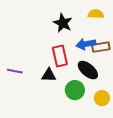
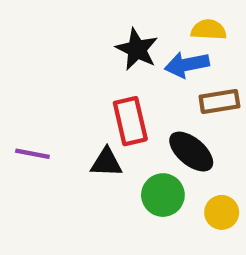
blue arrow: (86, 44) -> (187, 65), moved

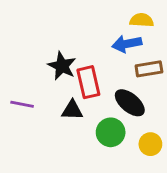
black star: (137, 49) -> (62, 66), moved

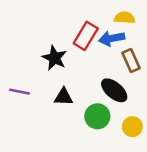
brown rectangle: (149, 69) -> (131, 60), turned 75
red rectangle: (88, 82) -> (86, 36), moved, turned 44

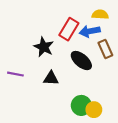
black ellipse: (114, 90) -> (81, 61), moved
green circle: (97, 116) -> (81, 105), moved
yellow circle: (132, 127) -> (94, 110), moved

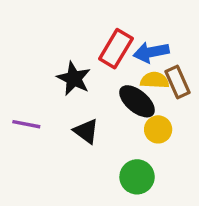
yellow semicircle: (100, 15) -> (155, 80), moved
black triangle: (51, 78) -> (86, 131), turned 35
yellow circle: (94, 110) -> (158, 129), moved

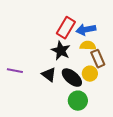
black star: (74, 78) -> (61, 51), moved
brown rectangle: (177, 82) -> (98, 59), moved
black ellipse: (137, 101) -> (72, 78), moved

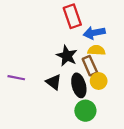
red rectangle: (66, 28) -> (72, 16), moved, turned -50
brown rectangle: (98, 59) -> (90, 66), moved
black ellipse: (72, 78) -> (79, 85), turned 35

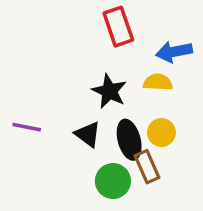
blue arrow: (94, 33) -> (174, 52), moved
brown rectangle: (90, 66) -> (147, 167), moved
green circle: (85, 111) -> (113, 181), moved

